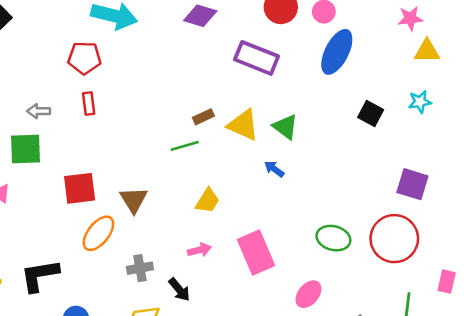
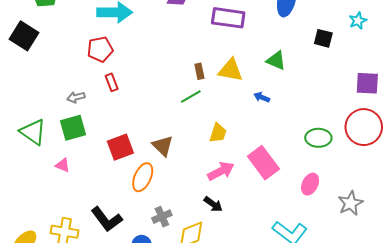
brown rectangle: (203, 117) -> (199, 71), turned -63
green triangle: (285, 127) -> (276, 60), moved
pink arrow: (199, 250) -> (221, 171), size x1.5
gray cross: (140, 268) -> (162, 217), moved
black L-shape: (40, 275) -> (107, 219), turned -104

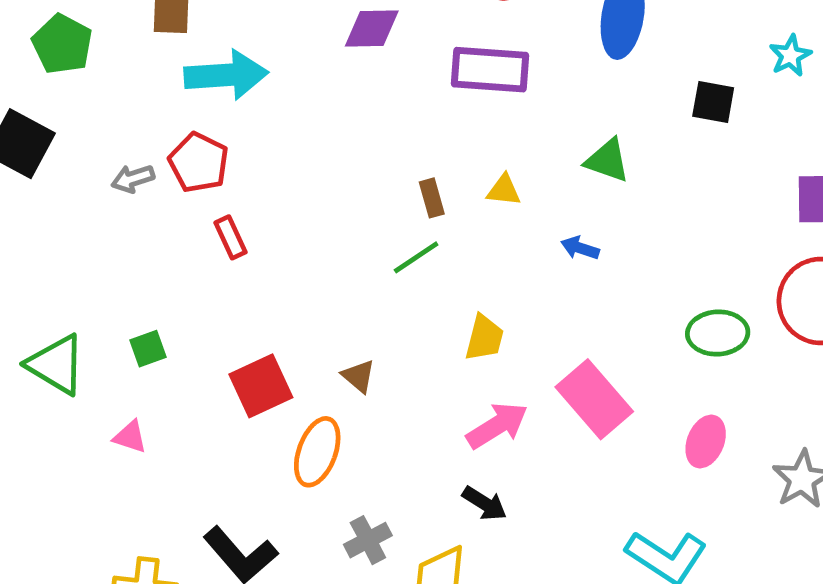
red pentagon: (100, 49) -> (199, 163), turned -30
yellow triangle: (231, 70) -> (504, 190), size x0.6
gray arrow: (76, 97) -> (133, 179), moved
green square: (73, 128) -> (148, 349), size x0.6
brown triangle: (163, 146) -> (359, 376), size x0.7

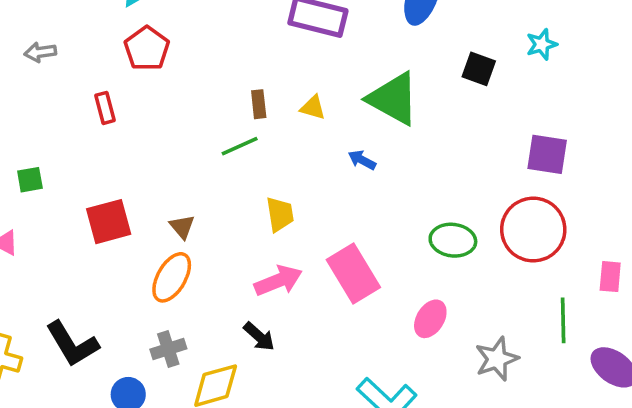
green triangle: (607, 160) -> (393, 99), size x1.6
red pentagon: (199, 163) -> (147, 49), moved
yellow trapezoid: (484, 338) -> (280, 214), turned -33
orange ellipse: (317, 452) -> (172, 277), moved

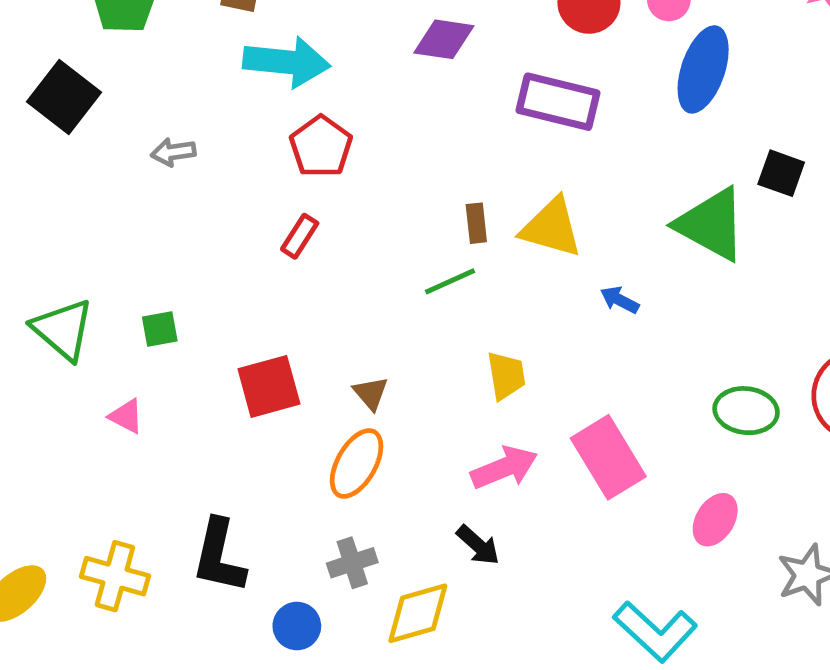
green triangle: (393, 99) -> (711, 224), moved
red rectangle: (105, 108) -> (300, 236), moved, turned 48
yellow triangle: (313, 108) -> (551, 228), size x1.8
black L-shape: (72, 344) -> (219, 556), turned 44

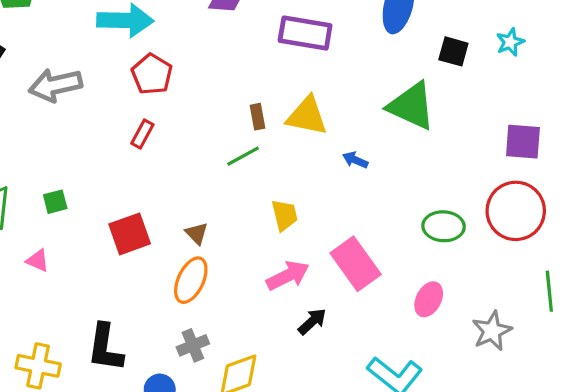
gray arrow: (173, 152) -> (55, 85), size x1.8
black square: (781, 173) -> (453, 51), moved
black arrow: (478, 545) -> (312, 321), moved, turned -80

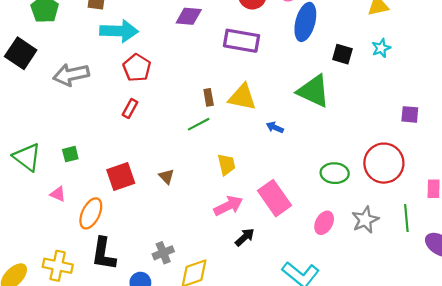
purple square: (523, 142) -> (410, 114), moved, size x0.7
orange ellipse: (191, 280) -> (91, 213), moved
gray star: (492, 331) -> (365, 220), moved

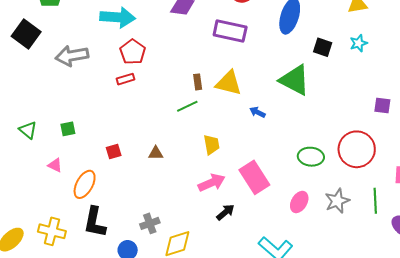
red rectangle: (130, 108) -> (125, 79), moved, turned 42
green triangle: (27, 157) -> (28, 130), size x0.7
red square: (121, 176) -> (114, 151), size x0.6
brown triangle: (166, 176) -> (156, 153), turned -49

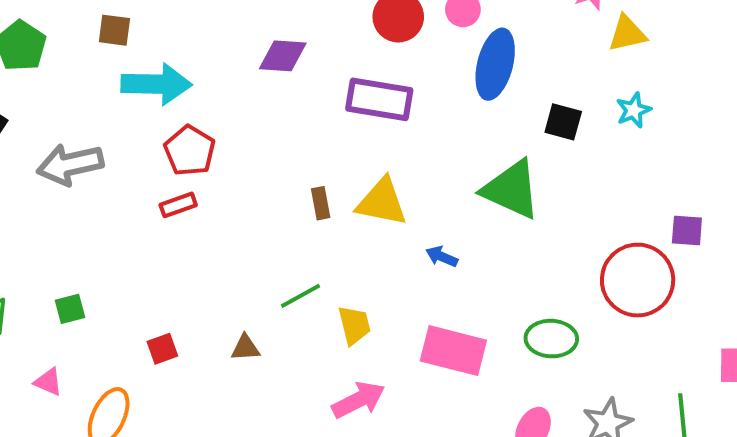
green line: (187, 106) -> (300, 296), moved
red circle: (357, 149) -> (638, 280), moved
pink rectangle: (254, 177) -> (453, 351), moved, turned -40

